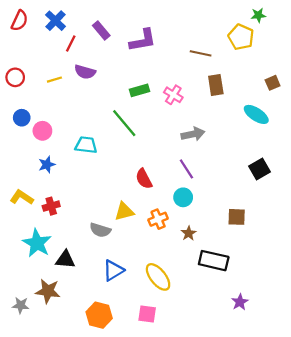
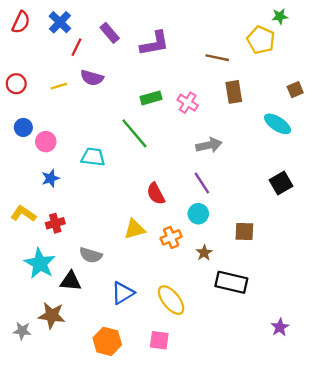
brown square: (237, 217) -> (244, 231), moved
gray semicircle: (100, 230) -> (91, 255), moved
purple star: (240, 302) -> (280, 327), moved

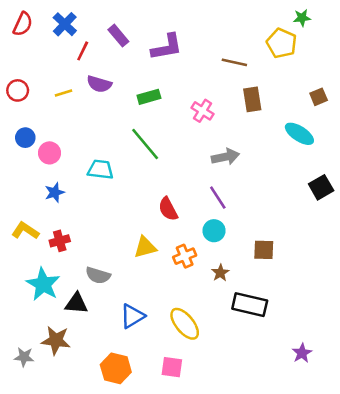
green rectangle: (151, 98) -> (149, 97), moved
black square: (281, 183) -> (321, 187), moved

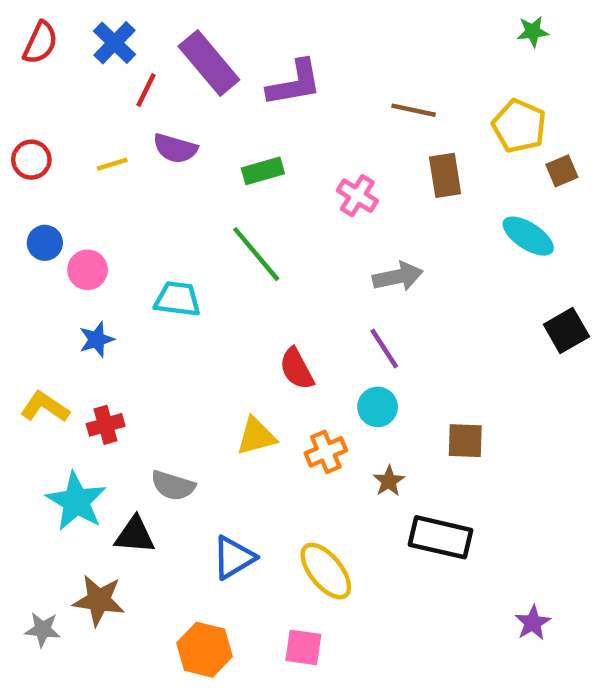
purple rectangle: (118, 36) -> (209, 63), size x1.6
yellow pentagon: (282, 43) -> (519, 126), moved

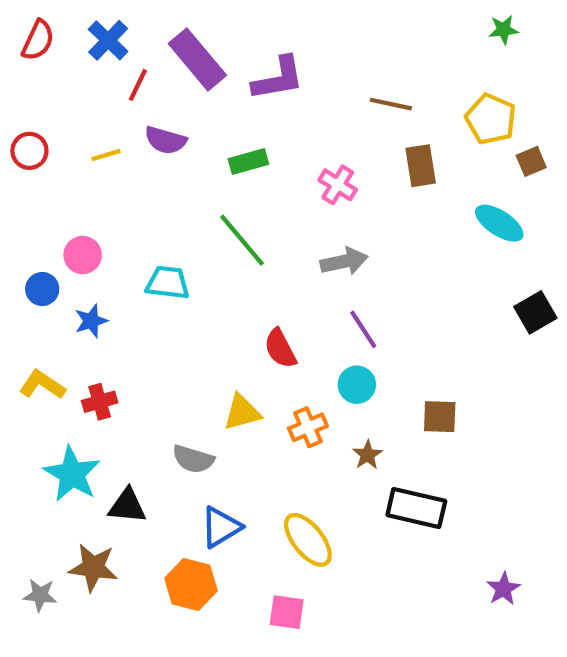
blue circle: (45, 243) -> (42, 289), moved
gray arrow: (398, 277) -> (344, 261), moved
gray semicircle: (173, 486) -> (193, 459), moved
orange hexagon: (204, 650) -> (191, 585), moved

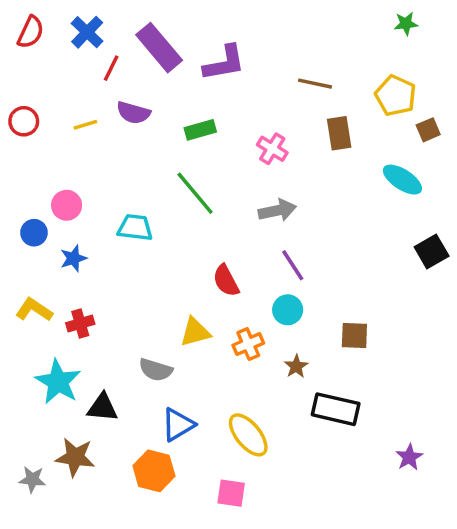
purple star: (504, 589) -> (409, 457), moved

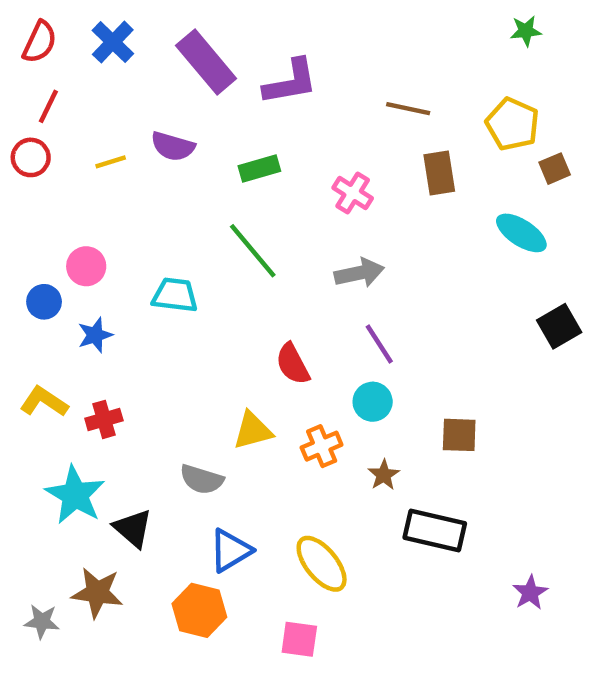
red line: (111, 68) -> (48, 106), moved
black triangle: (103, 407) -> (133, 528), turned 36

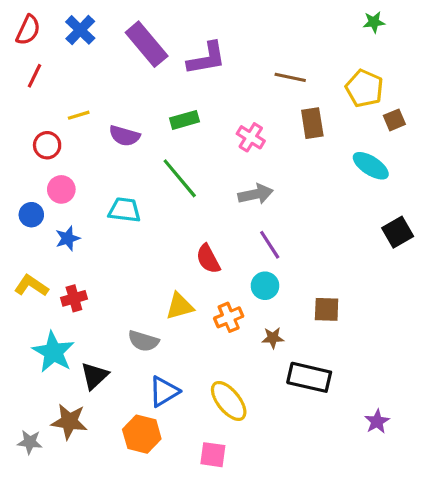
purple semicircle: (173, 146) -> (124, 136), moved
red circle: (31, 157) -> (47, 145), moved
brown star: (384, 475) -> (273, 338), turned 30
black triangle: (133, 528) -> (94, 376), turned 36

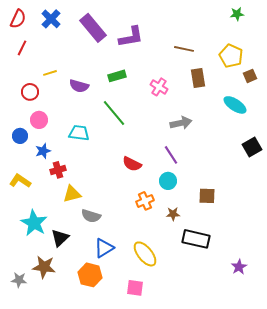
gray arrow: (255, 194) -> (181, 123), moved
red semicircle: (208, 259) -> (132, 164), turned -36
red cross: (74, 298) -> (58, 170), moved
yellow triangle: (180, 306) -> (72, 194), moved

